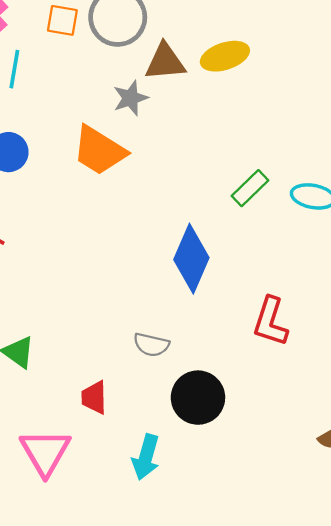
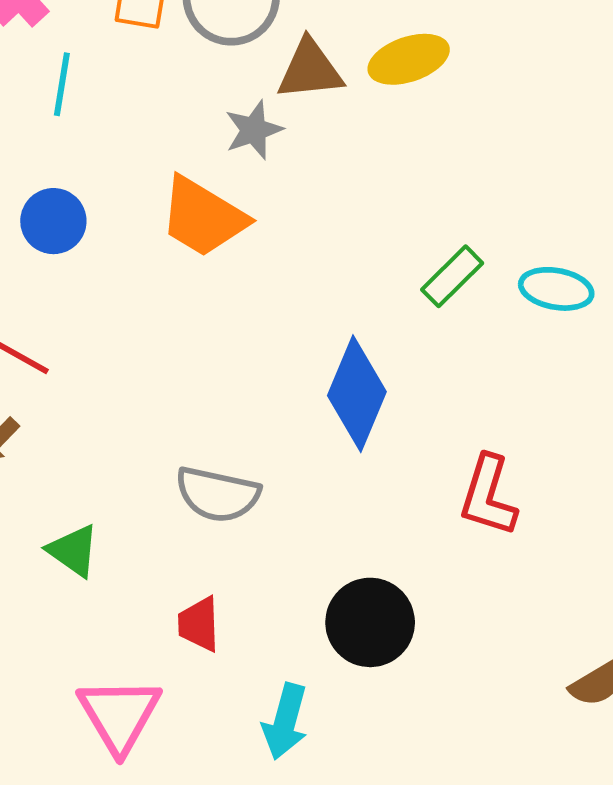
gray semicircle: (151, 345) -> (218, 494), moved, size x1.4

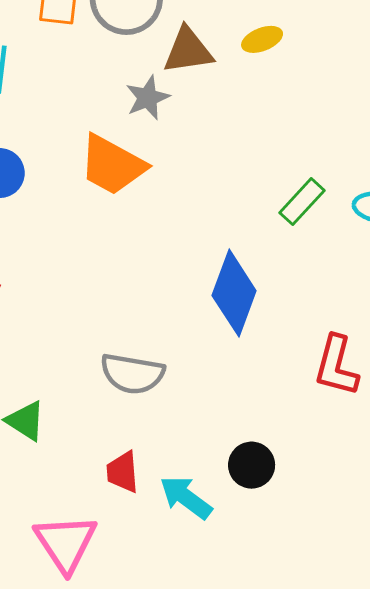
yellow ellipse: (409, 59) -> (262, 39), size x0.7
black circle: (370, 622) -> (252, 465), size x0.7
cyan arrow: (285, 721) -> (186, 497), moved, turned 114

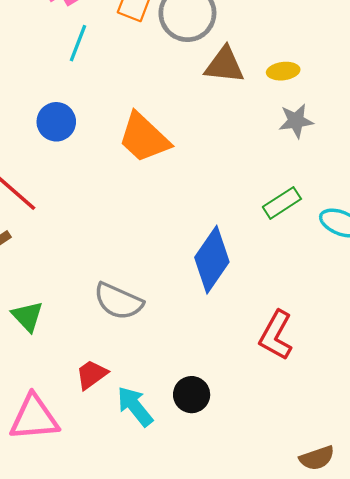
gray star: (148, 98) -> (296, 121), moved
red trapezoid: (123, 472) -> (92, 375), turned 44
pink triangle: (66, 543) -> (34, 418), turned 44

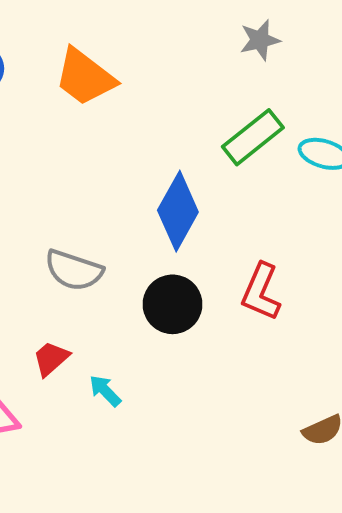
green rectangle: (282, 203) -> (253, 137), size x1.4
black circle: (192, 395) -> (173, 304), moved, size x1.4
cyan arrow: (135, 406) -> (105, 391), size x0.7

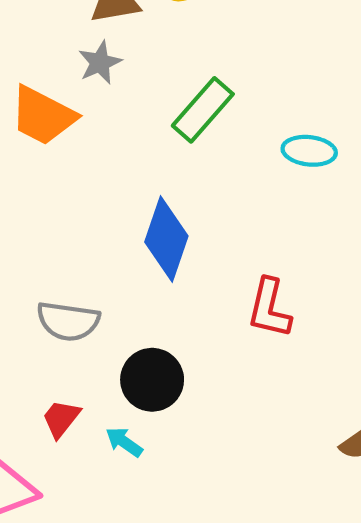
gray star: (260, 40) -> (100, 63), moved
green rectangle: (253, 137) -> (203, 110), moved
black circle: (173, 304) -> (152, 380), moved

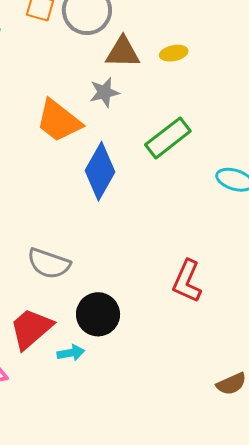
blue diamond: (166, 239) -> (100, 171), moved
red trapezoid: (61, 419) -> (31, 329), size x1.6
cyan arrow: (124, 442) -> (71, 353), turned 124

